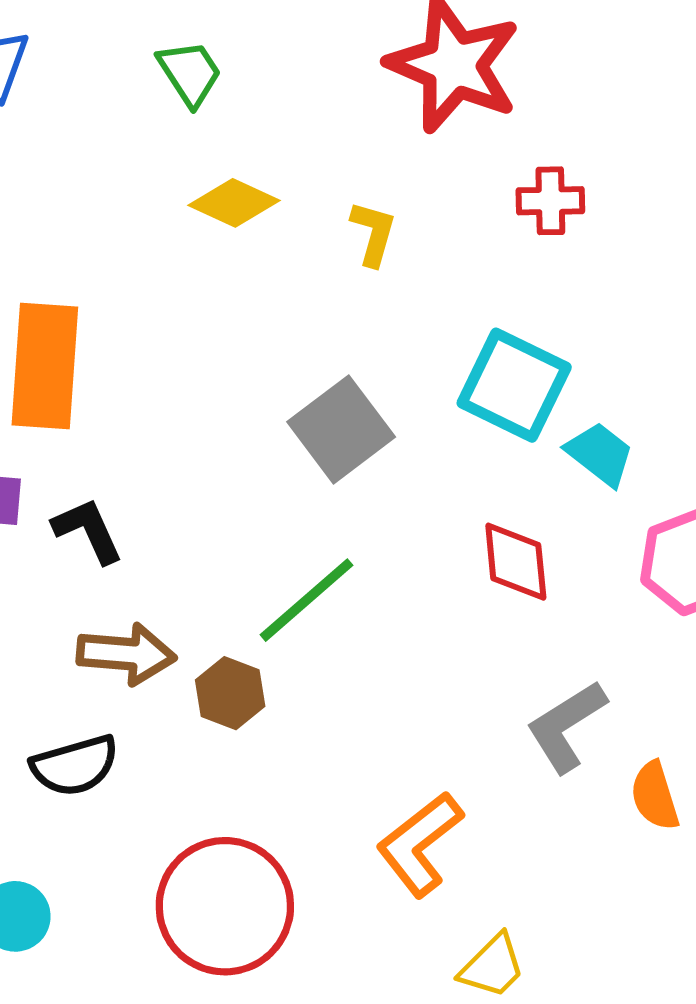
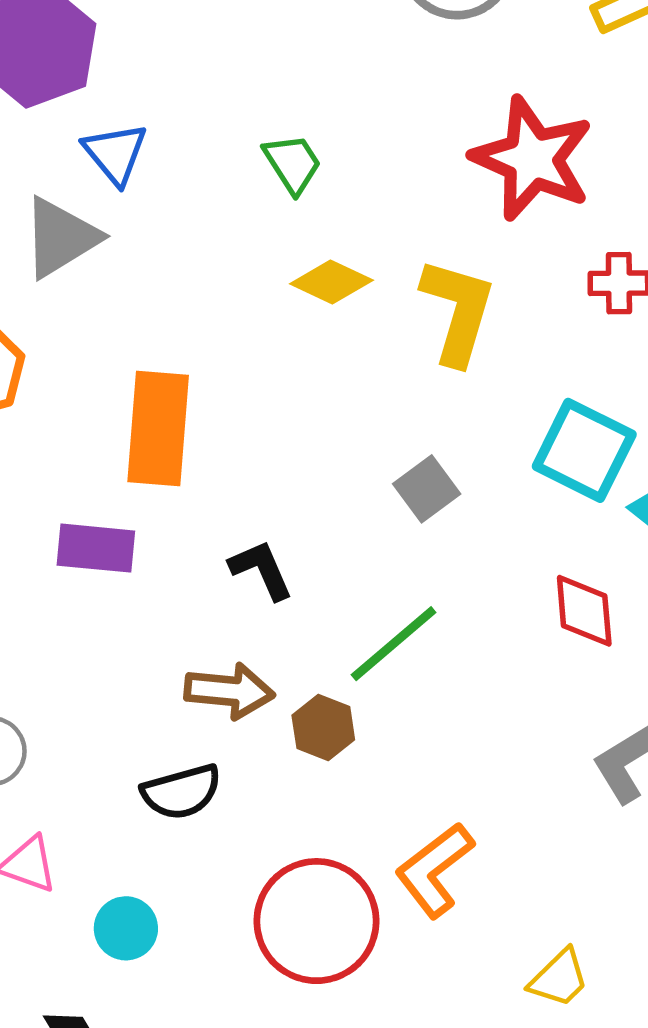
yellow L-shape: (373, 233) -> (458, 311), size x1.8
gray square: (341, 429) -> (427, 489), size x0.7
black L-shape: (88, 530) -> (261, 570), moved
orange L-shape: (420, 844) -> (434, 870), moved

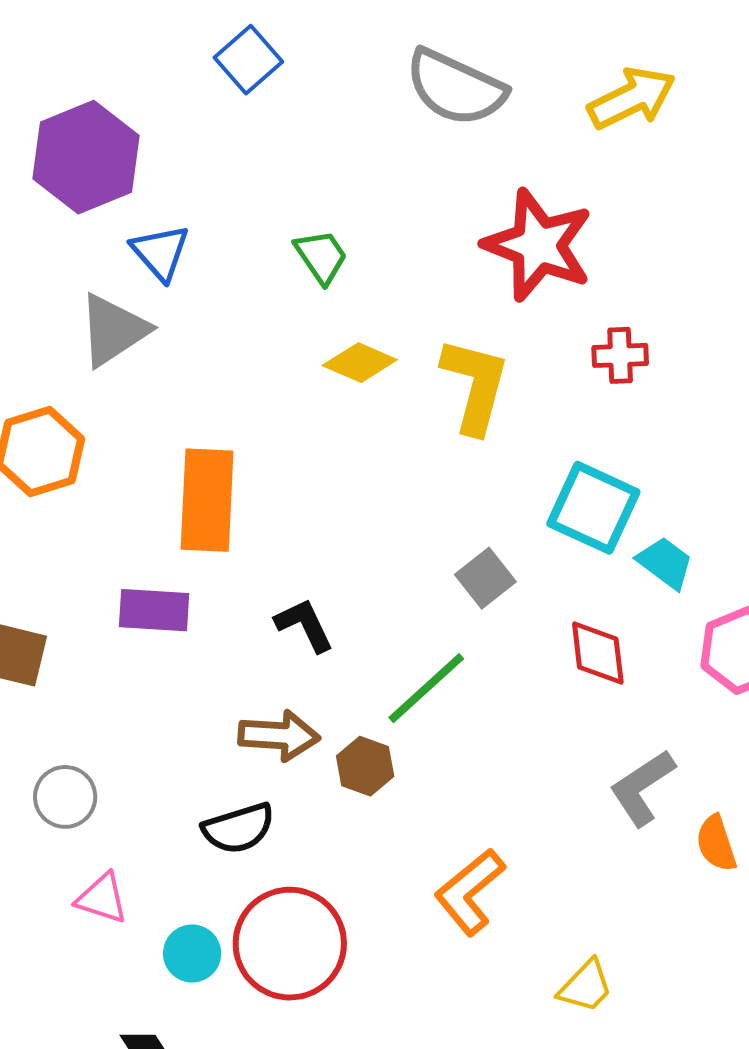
gray square: (427, 489) -> (485, 578), moved
red circle: (316, 921) -> (290, 944), moved

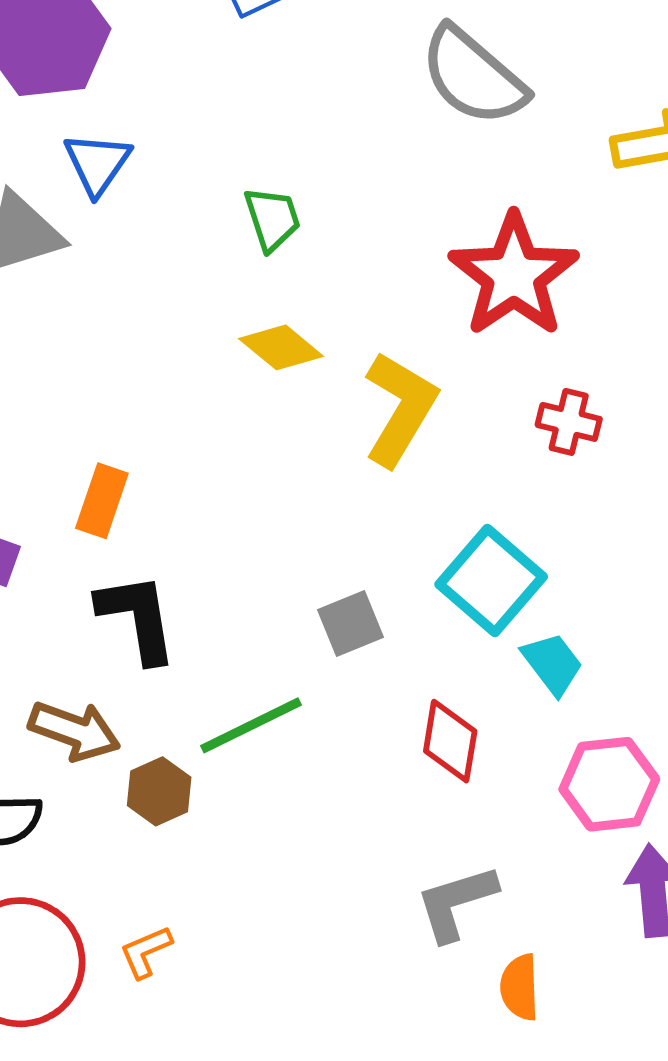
orange rectangle: (207, 500) -> (102, 501), moved, size x0.6
black L-shape: (304, 625) -> (137, 618), size x1.4
orange L-shape: (470, 892) -> (146, 952), moved, size x0.6

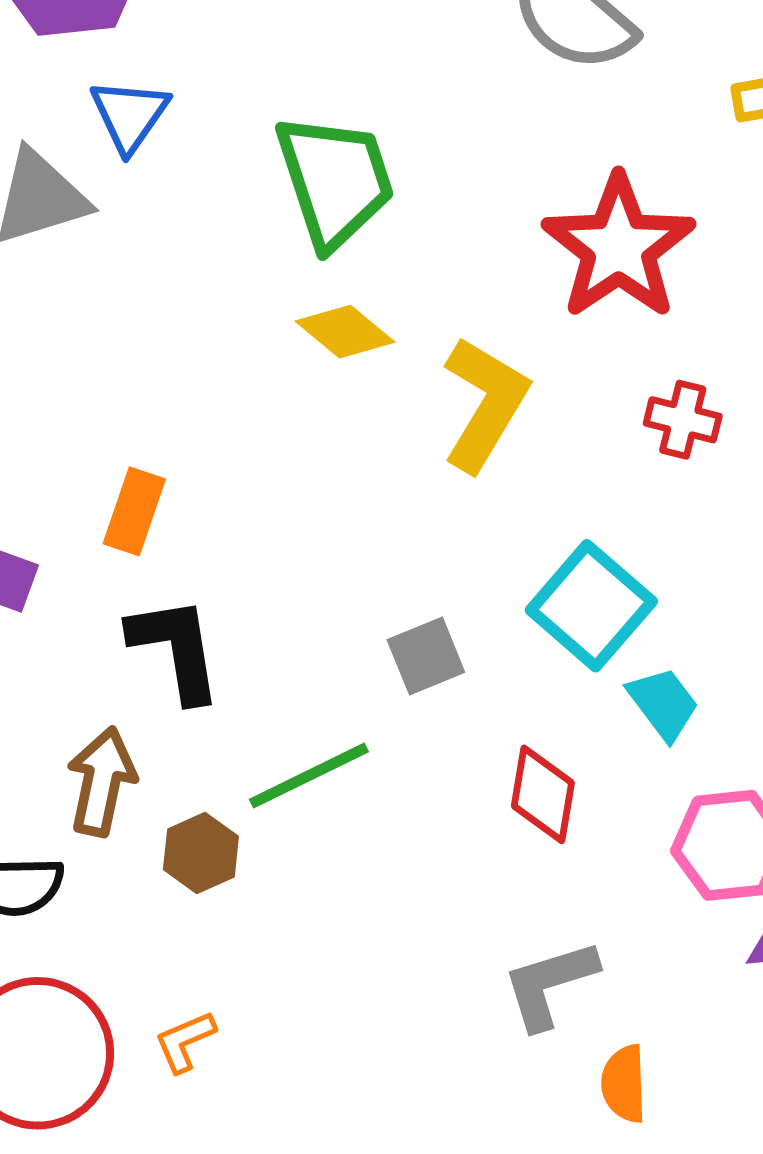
green trapezoid: (272, 219) -> (335, 181), size x1.8
brown arrow: (74, 731) -> (102, 781), turned -98

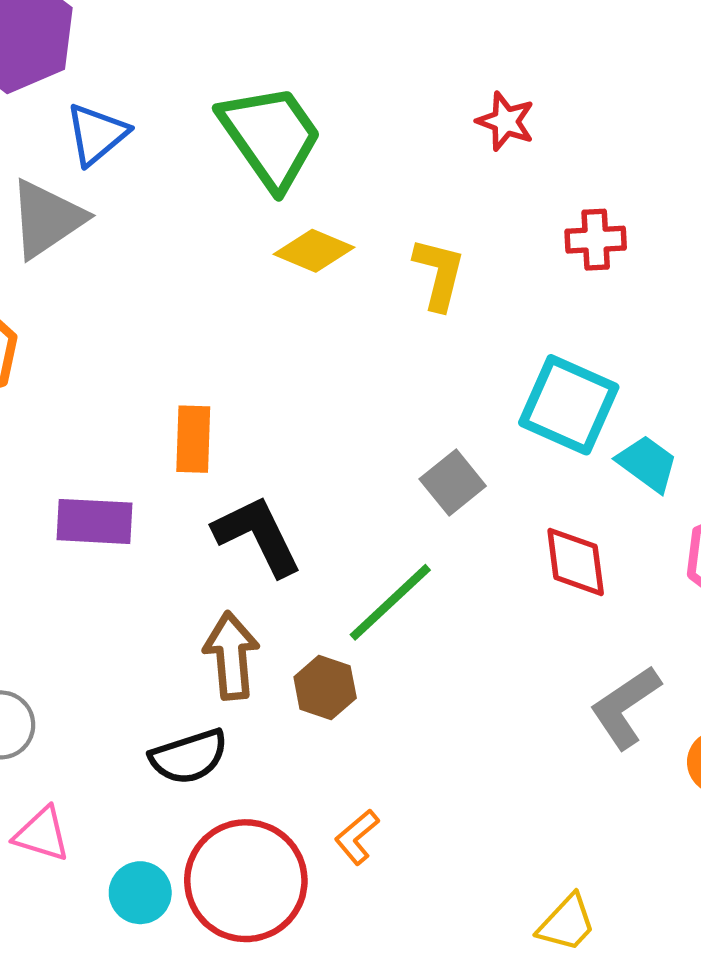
blue triangle: (130, 115) -> (97, 134), turned 32
red star: (619, 247) -> (506, 121), size x0.5
yellow L-shape: (485, 404) -> (439, 274), size x0.7

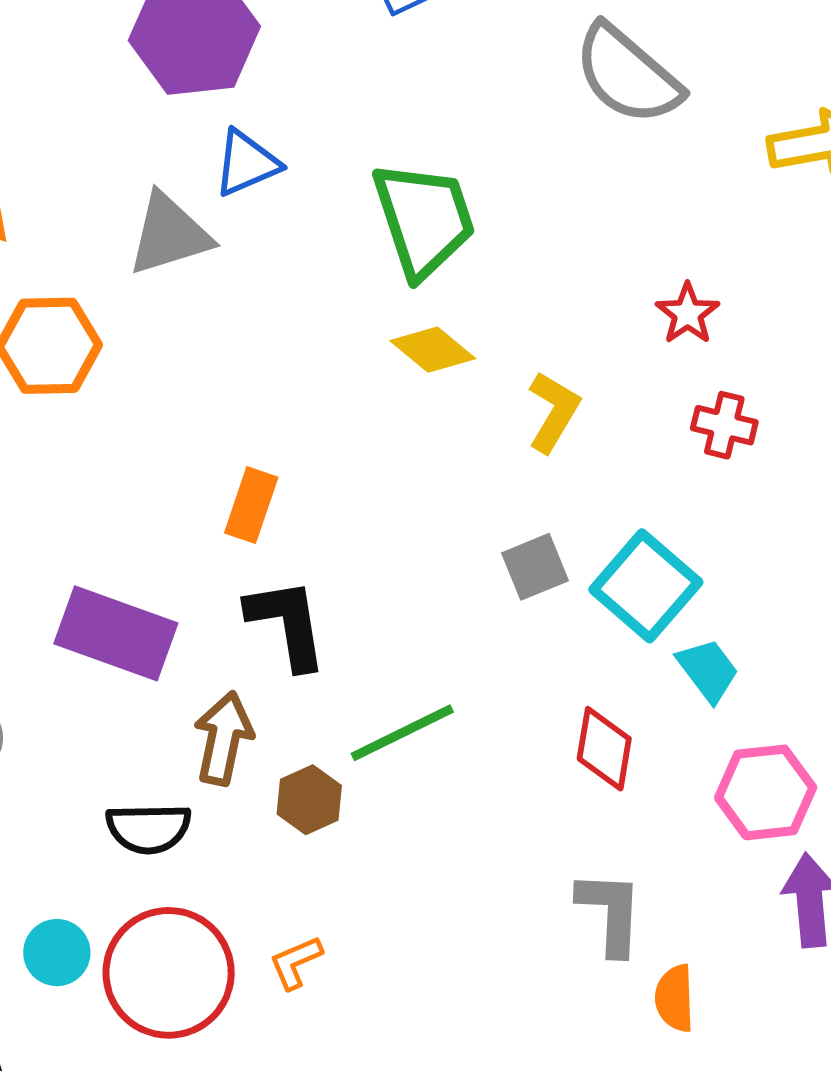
red star: (506, 121) -> (688, 314), moved
gray square: (453, 482) -> (535, 567), moved
purple rectangle: (95, 521) -> (116, 633), moved, size x1.4
gray L-shape: (625, 707) -> (610, 913), turned 110

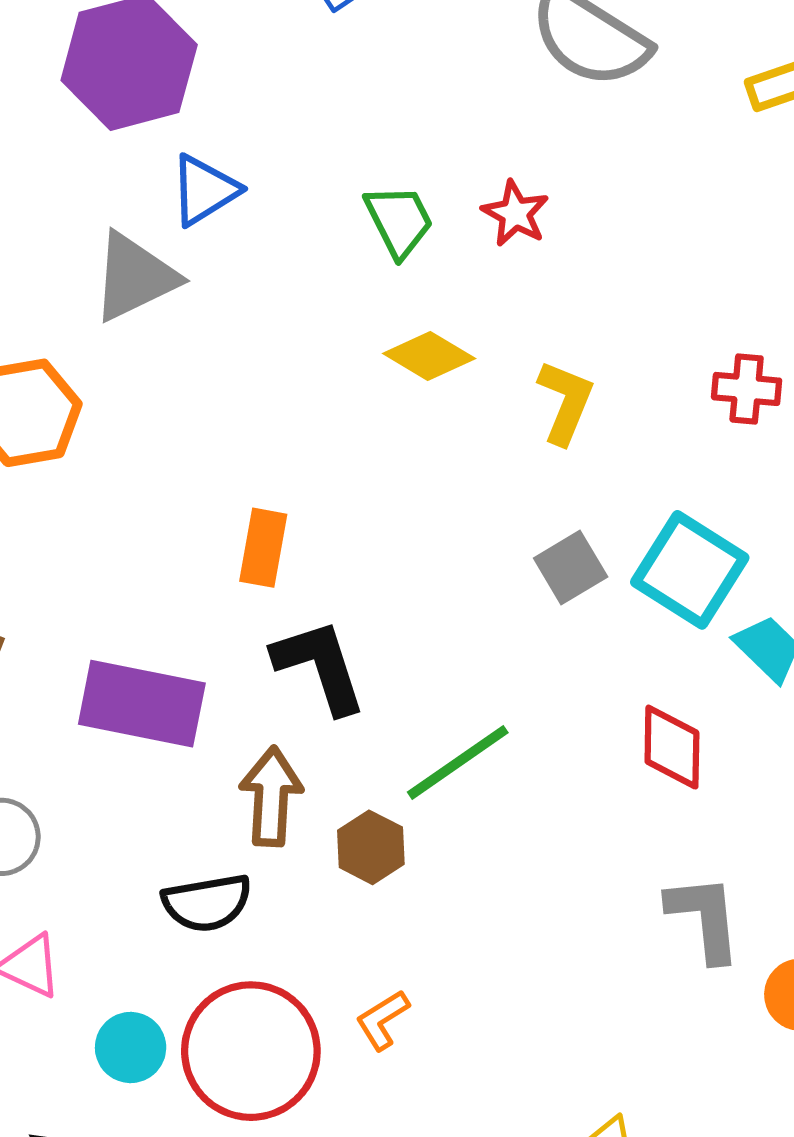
green trapezoid: (424, 219) -> (399, 221), size x0.6
red star: (688, 314) -> (515, 213), moved

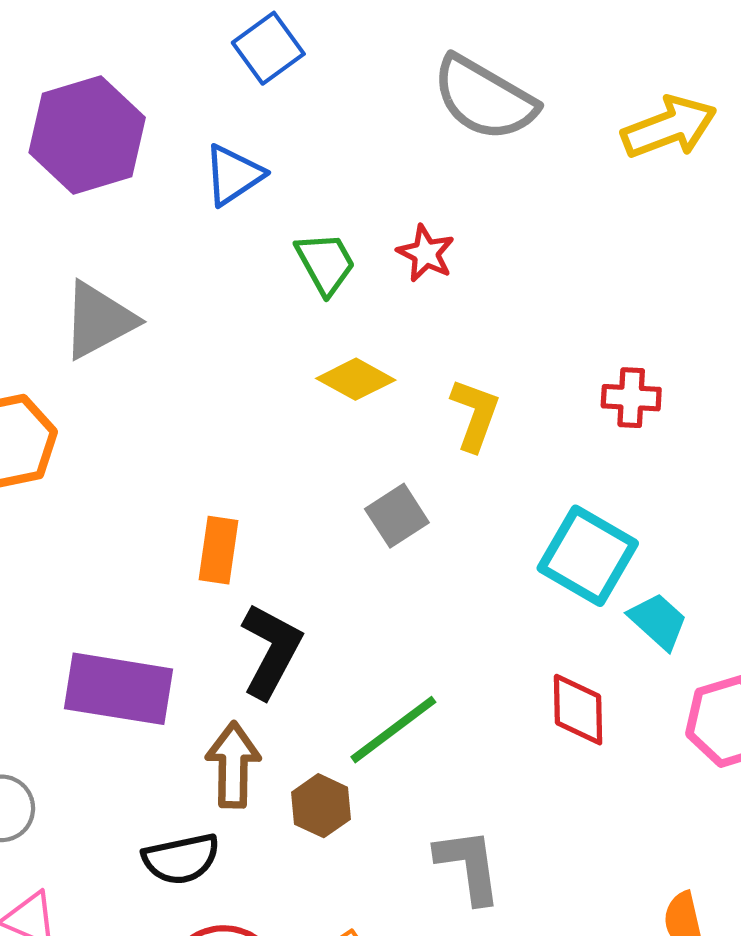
blue triangle: (204, 190) -> (233, 175), moved
gray square: (571, 567) -> (397, 516), moved
black L-shape: (320, 666) -> (271, 651), turned 48
gray L-shape: (704, 918) -> (469, 866), moved

